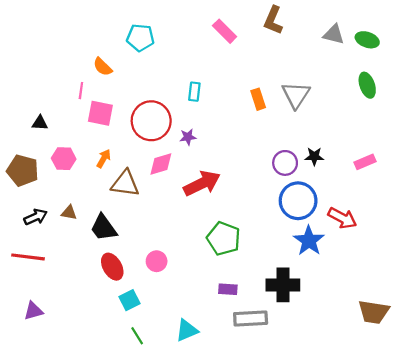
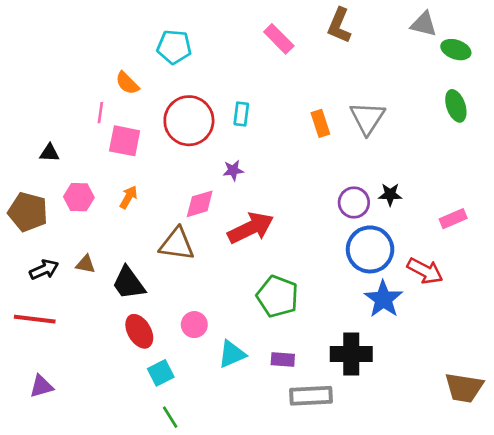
gray triangle: (334, 34) -> (424, 24), moved
red circle: (151, 121) -> (189, 121), moved
pink rectangle: (365, 162) -> (453, 219), moved
brown triangle: (125, 183) -> (177, 244), moved
cyan triangle: (187, 330) -> (232, 354), moved

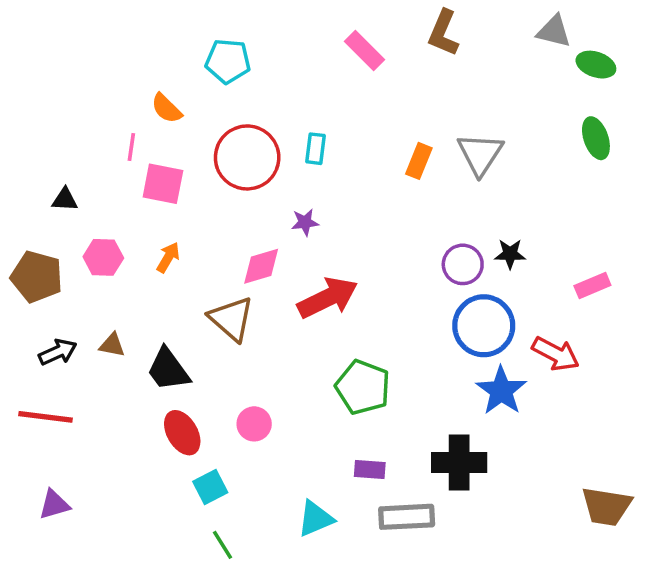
orange rectangle: (320, 123) -> (419, 161), turned 40
brown triangle: (177, 244) -> (231, 319), turned 33
cyan triangle: (232, 354) -> (315, 519), moved

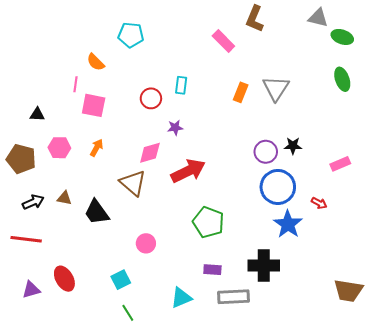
pink rectangle: (365, 51) -> (223, 41), moved
red circle: (247, 157) -> (151, 98), moved, size x0.6
red arrow: (556, 354) -> (319, 203), size x0.6
red ellipse: (182, 433) -> (64, 279), moved

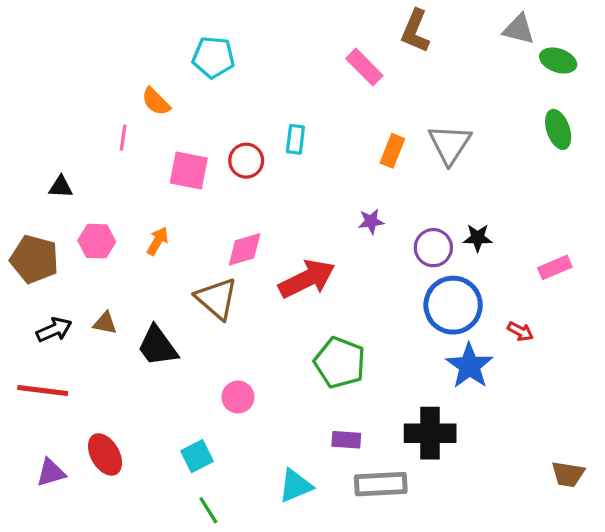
pink square: (94, 105) -> (189, 170), moved
purple star: (175, 128) -> (371, 221), moved
brown trapezoid: (348, 291) -> (568, 474), size x0.7

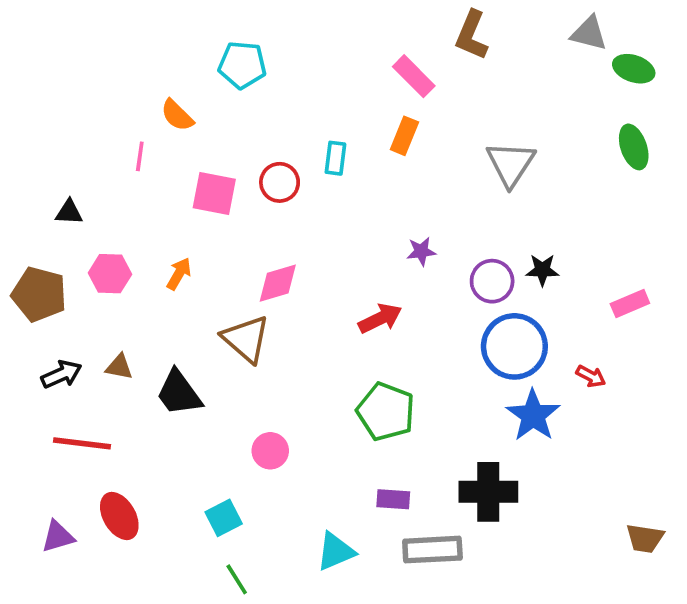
orange rectangle: (392, 151) -> (404, 136), moved
red arrow: (307, 279) -> (380, 318), moved, size x0.7
red line: (43, 390) -> (82, 443), moved

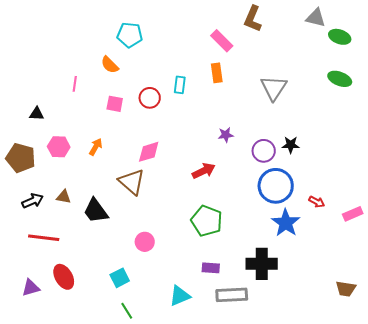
orange semicircle: (177, 115) -> (110, 65), moved
orange rectangle: (404, 136) -> (217, 73), turned -30
green ellipse: (634, 147) -> (340, 79), turned -50
pink square: (214, 194) -> (115, 104), size x0.7
pink rectangle: (630, 304) -> (353, 214), moved

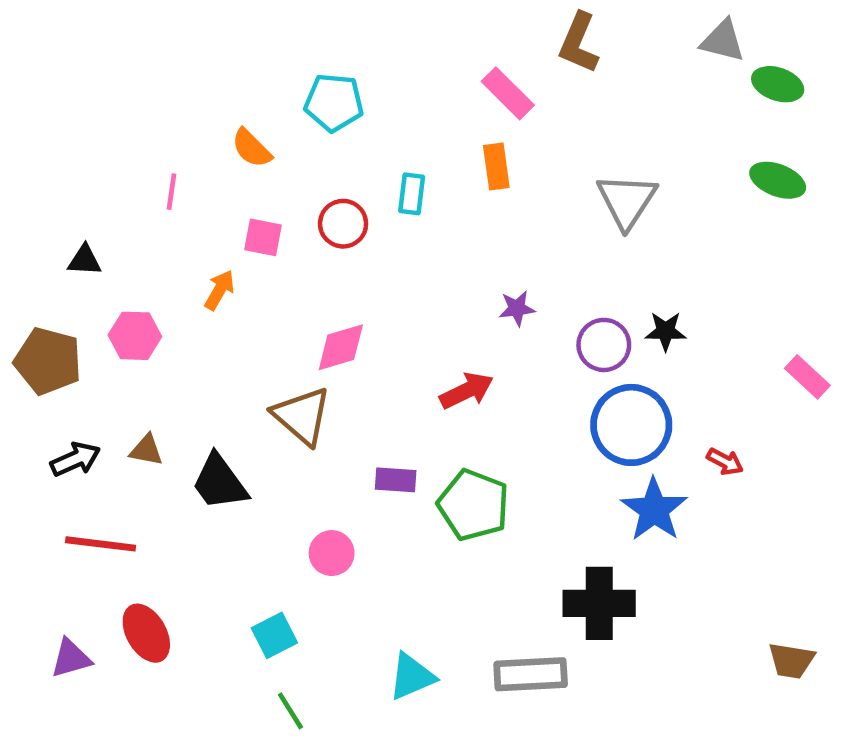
cyan pentagon: (130, 35) -> (334, 102), moved
orange arrow: (96, 147) -> (220, 290), moved
pink rectangle: (353, 214) -> (807, 377), moved, turned 66
purple rectangle: (211, 268) -> (396, 480), moved

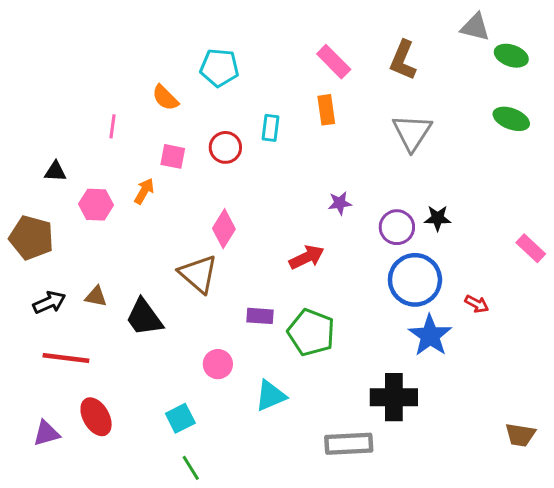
brown L-shape: (579, 43) -> (403, 60), moved
pink hexagon: (135, 336) -> (96, 205), moved
pink diamond: (341, 347) -> (224, 229), turned -42
cyan triangle: (412, 677) -> (271, 396), moved

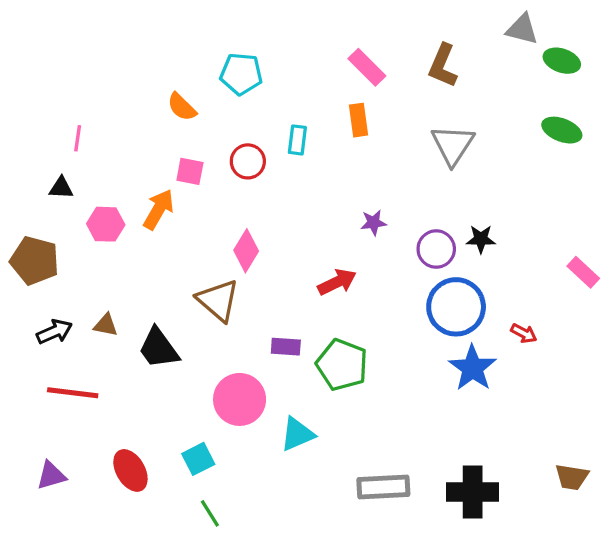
pink line: (113, 126) -> (78, 138), moved
orange arrow: (144, 191) -> (159, 209), size x1.4
pink circle: (218, 364) -> (240, 399), size x1.6
black cross: (394, 397) -> (473, 492), moved
red ellipse: (96, 417) -> (130, 470), moved

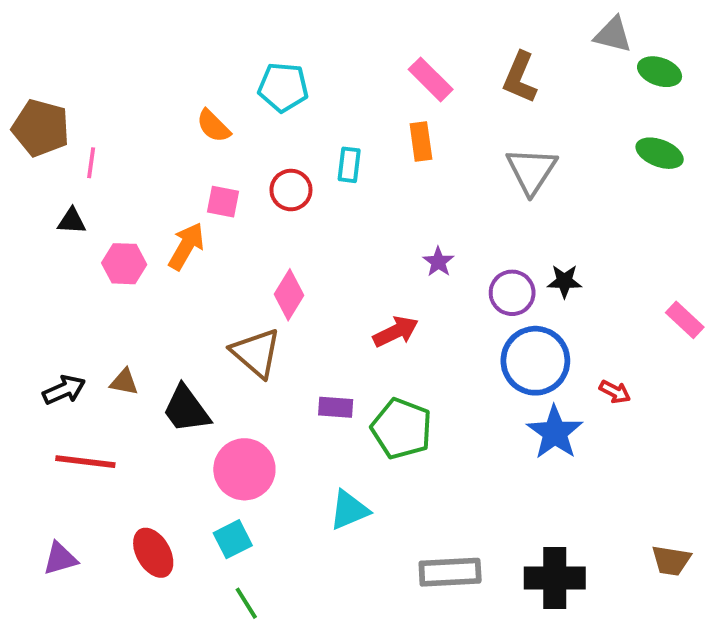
purple star: (373, 223) -> (438, 262), turned -30
brown pentagon: (35, 261) -> (41, 128), moved
pink circle: (240, 399) -> (244, 469), moved

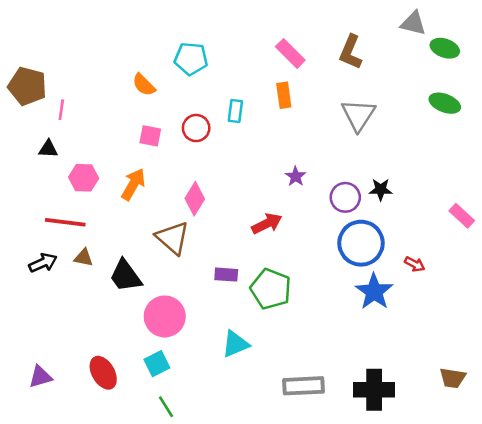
orange arrow: (186, 246) -> (133, 184), moved
red line: (85, 462) -> (65, 222), moved

